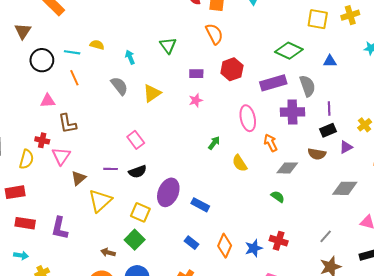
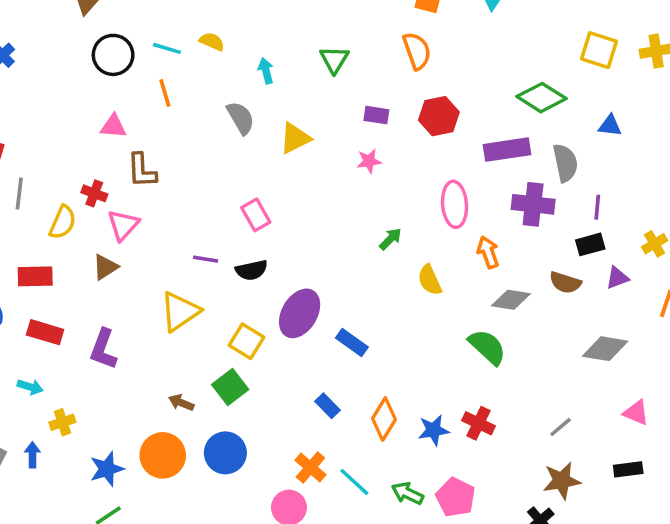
brown triangle: (79, 178) -> (105, 267), moved
green semicircle: (278, 197) -> (487, 347), size x1.6

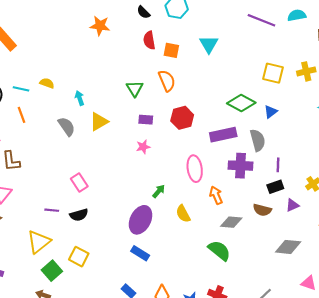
green triangle: (334, 60) -> (135, 89), moved
blue triangle: (610, 126) -> (271, 112), moved, turned -40
yellow triangle: (295, 138) -> (99, 122), moved
purple ellipse: (300, 313) -> (141, 220), moved
green square: (230, 387) -> (52, 271), moved

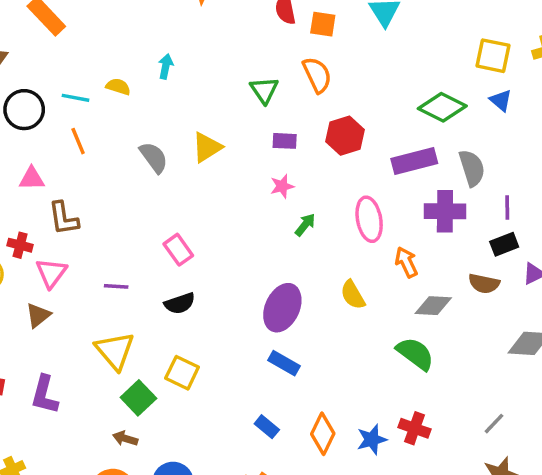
cyan arrow: (80, 98) -> (166, 66), moved, turned 32
blue triangle: (271, 112) -> (501, 100), moved, turned -40
green arrow: (159, 191) -> (305, 225), moved
purple line: (52, 210) -> (116, 286), moved
yellow triangle: (39, 242) -> (115, 351), turned -30

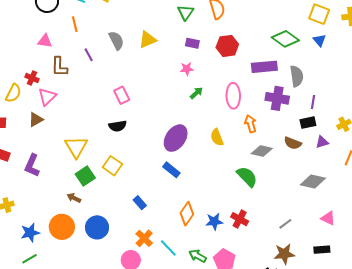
purple line: (116, 286) -> (89, 55), moved, turned 48
blue rectangle: (267, 427) -> (140, 203), moved

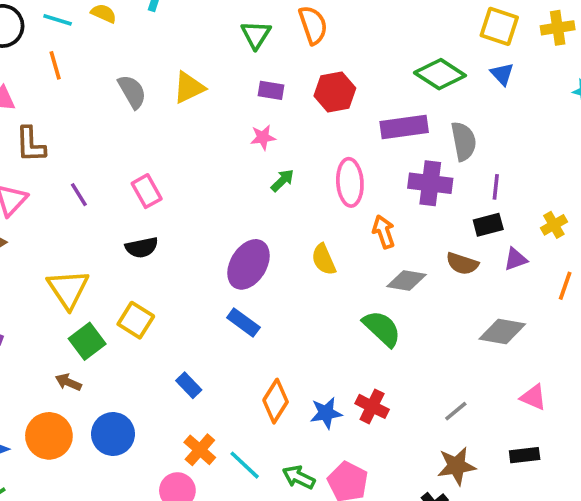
purple line: (89, 55) -> (79, 195), moved

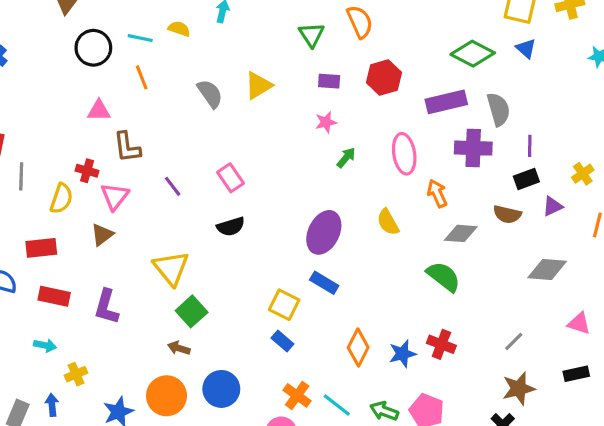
yellow square: (136, 320) -> (284, 305), moved

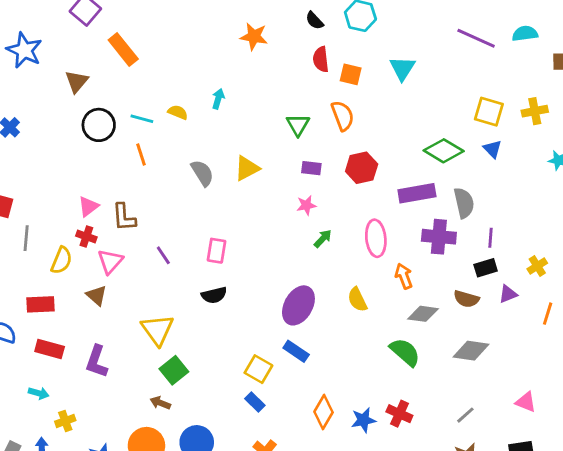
pink triangle: (99, 110) -> (88, 206), moved, turned -40
pink rectangle: (230, 178) -> (216, 251), turned 40
brown triangle: (102, 235) -> (97, 295), turned -45
gray diamond: (547, 269) -> (471, 351), moved

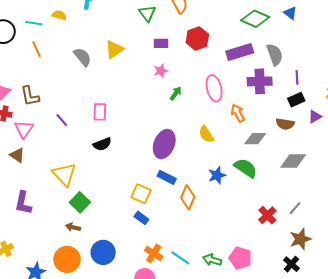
orange diamond: (323, 412) -> (188, 197), moved
red cross: (399, 414) -> (267, 215), moved, turned 30
blue star: (363, 420) -> (217, 175), moved

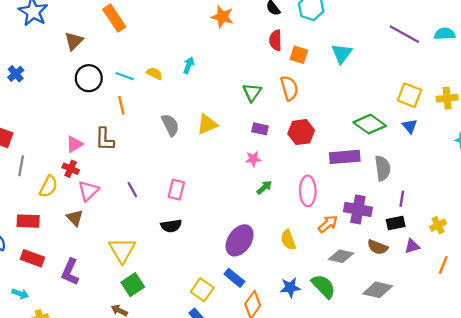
purple cross: (260, 81) -> (358, 209), moved
brown L-shape: (30, 96) -> (105, 139), moved
orange arrow: (238, 113) -> (328, 224), turned 66

